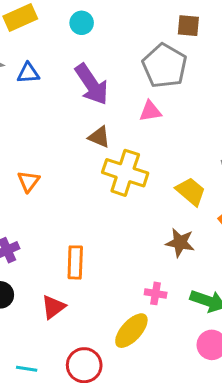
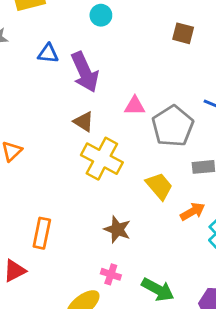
cyan circle: (82, 23) -> (101, 15), moved
gray pentagon: (165, 66) -> (173, 126), moved
blue triangle: (28, 73) -> (48, 53), moved
brown star: (180, 243) -> (117, 229), moved

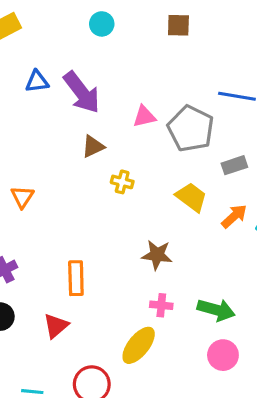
cyan circle: (101, 15) -> (102, 24), moved
brown triangle: (84, 122) -> (93, 146), turned -45
yellow cross: (102, 159) -> (122, 182), size x0.5

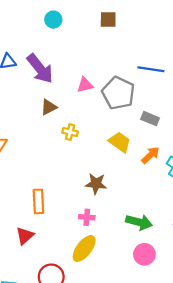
gray rectangle: (234, 165) -> (150, 119), turned 42
pink cross: (161, 305) -> (87, 217), moved

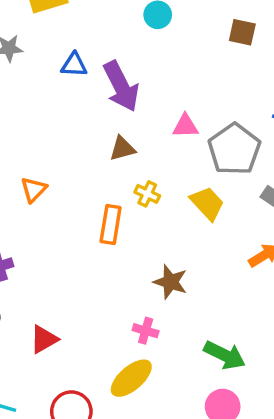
yellow trapezoid: (120, 142) -> (207, 203), moved
orange rectangle: (38, 201) -> (111, 224), moved

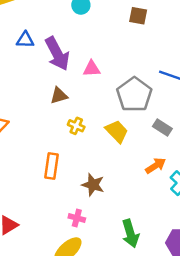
pink triangle: (185, 126) -> (92, 69), moved
orange rectangle: (111, 224) -> (51, 166), moved
green arrow: (225, 355) -> (130, 233), turned 48

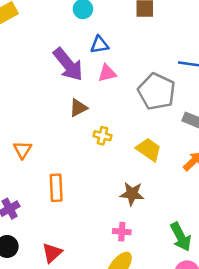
blue triangle: (25, 40) -> (99, 45), moved
yellow trapezoid: (117, 131) -> (149, 150), moved
orange rectangle: (51, 166) -> (56, 188), moved

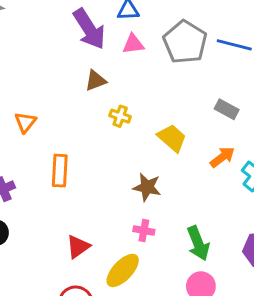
gray pentagon: (157, 91) -> (185, 42), moved
pink cross: (122, 232) -> (144, 230), moved
red triangle: (52, 253) -> (78, 247), moved

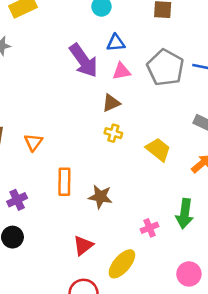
brown triangle: (96, 81) -> (111, 103), moved
brown star: (147, 187) -> (100, 197), moved
pink cross: (144, 230) -> (149, 228), moved, turned -30
green arrow: (198, 243) -> (185, 214), moved, turned 32

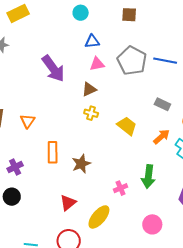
purple arrow: (84, 60) -> (53, 68), moved
brown star: (100, 197) -> (81, 164), turned -30

